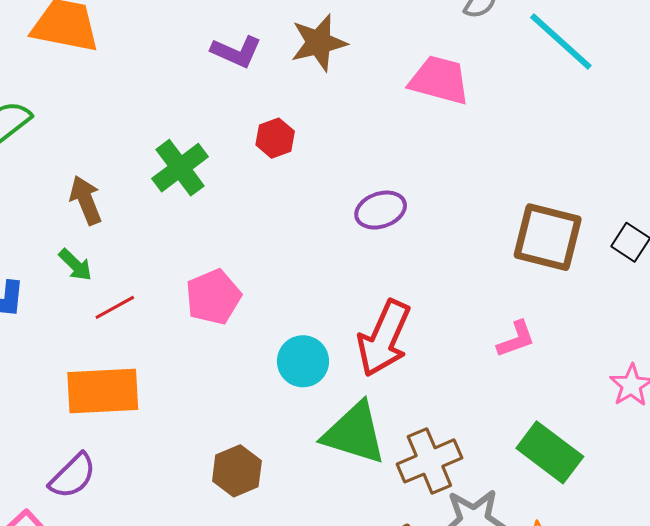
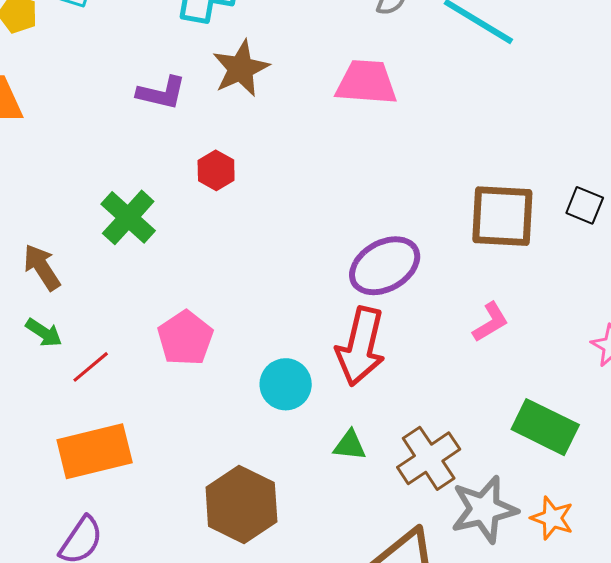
purple ellipse: (381, 210) -> (385, 266), moved, size x1.4
green triangle: (354, 433) -> (350, 445), size x0.5
brown hexagon: (237, 471) -> (241, 504), size x1.5

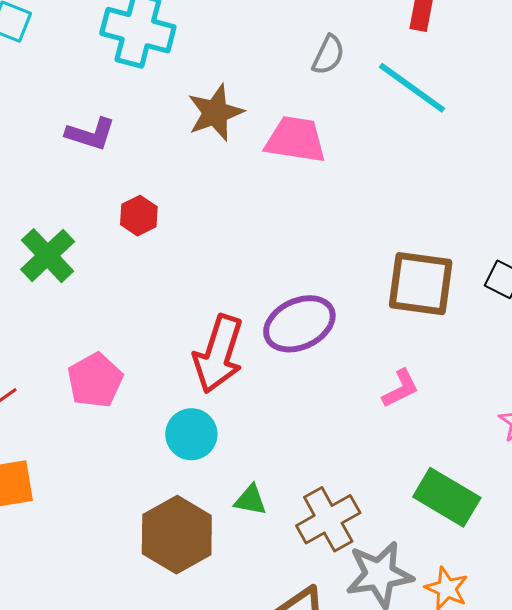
brown star: (241, 68) -> (215, 113), moved
red arrow: (361, 346) -> (218, 354), moved
brown hexagon: (241, 504) -> (177, 535), moved

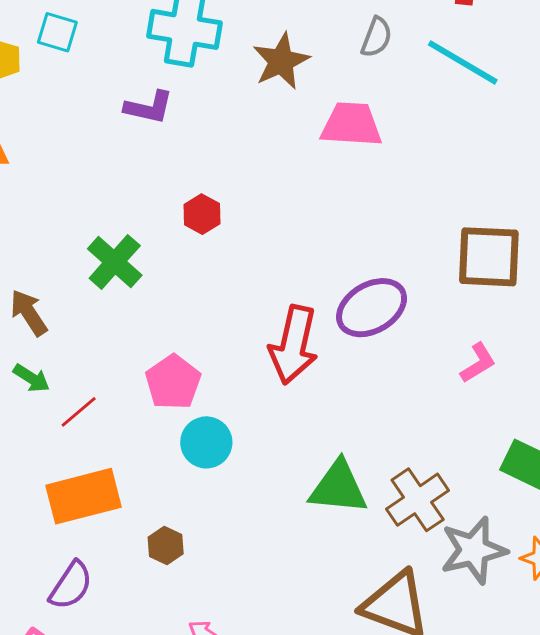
brown star: (215, 113) -> (281, 61), moved
purple L-shape: (91, 134) -> (149, 107), moved
cyan circle: (191, 434) -> (206, 442), moved
green triangle: (250, 500) -> (338, 487), size x1.8
brown hexagon: (177, 535) -> (166, 545), moved, size x0.5

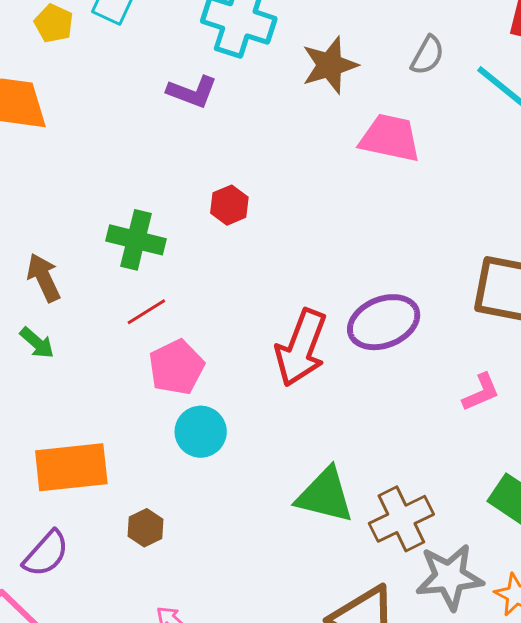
green cross: (115, 262) -> (136, 240), turned -36
red line: (79, 412) -> (146, 312), moved

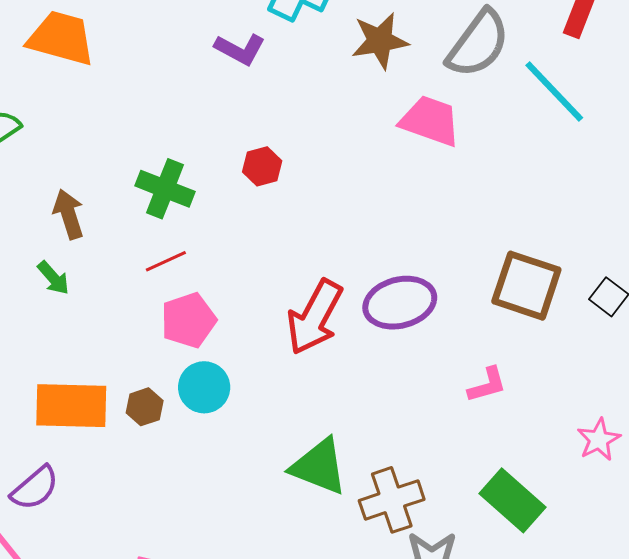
gray semicircle: (427, 55) -> (478, 44), size x1.8
brown hexagon: (146, 528) -> (145, 407), moved

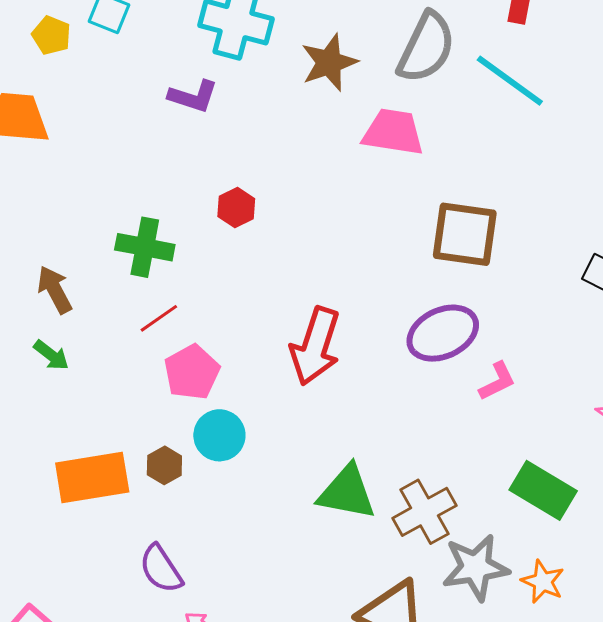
brown square: (526, 286) -> (465, 234), moved
purple ellipse: (400, 303) -> (443, 333), moved
purple semicircle: (35, 488) -> (161, 569), moved, turned 108

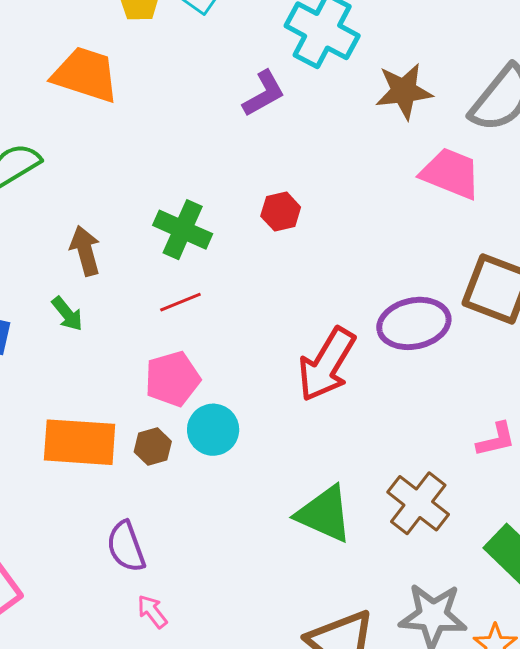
purple L-shape: (193, 96) -> (264, 93), turned -60
purple ellipse: (443, 333) -> (414, 323), moved
pink pentagon: (192, 372) -> (172, 379), moved
brown cross: (424, 512) -> (418, 503), moved, turned -36

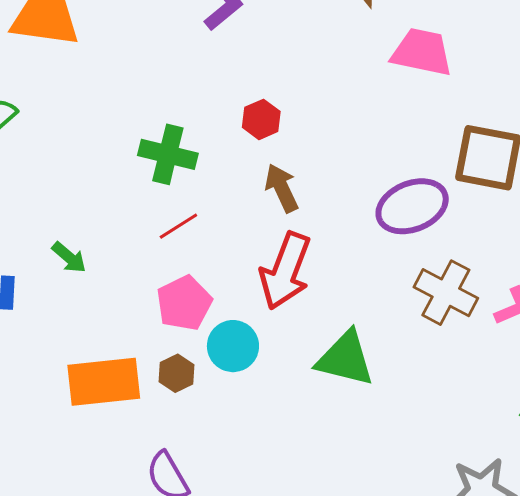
brown arrow: (85, 251) -> (282, 188), moved
red arrow: (327, 364) -> (285, 271), moved
brown cross: (418, 503) -> (446, 293), moved
green triangle: (324, 514) -> (345, 359), moved

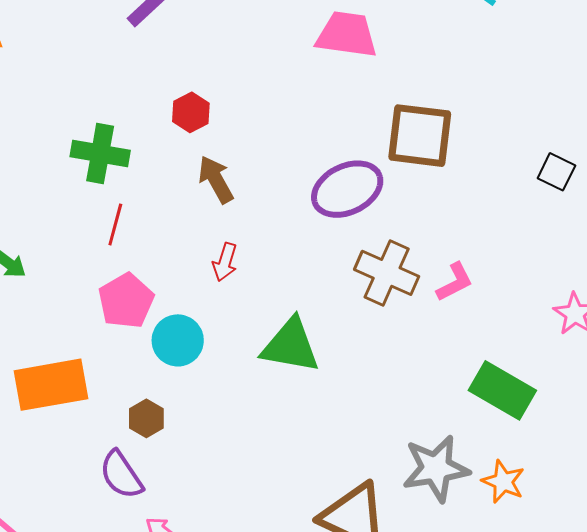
red line: (178, 226) -> (115, 224), turned -39
red arrow: (285, 271) -> (225, 262), size x0.5
brown hexagon: (177, 373) -> (146, 418), moved

